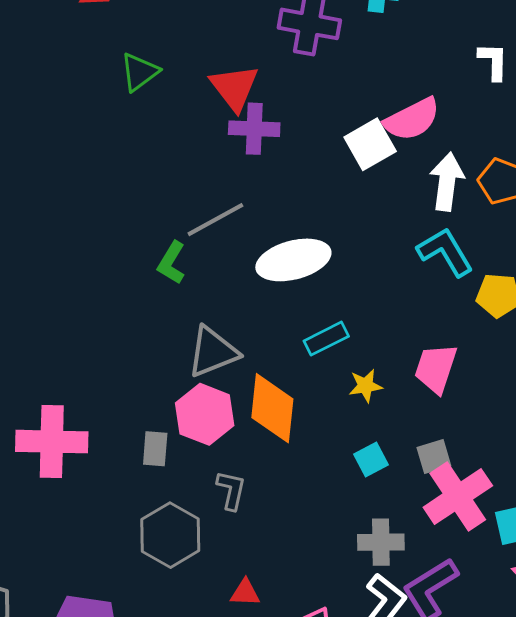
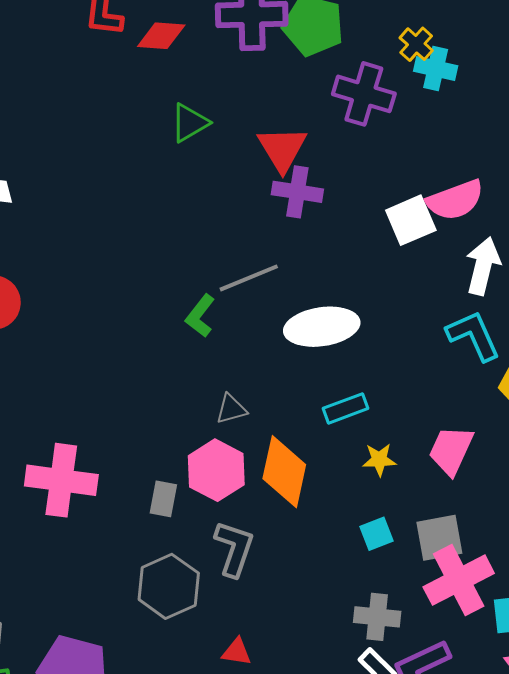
gray triangle: (213, 352) -> (231, 409), size x0.6
gray square: (434, 457) -> (439, 538), size x1.4
gray L-shape: (231, 490) -> (234, 549), size x1.4

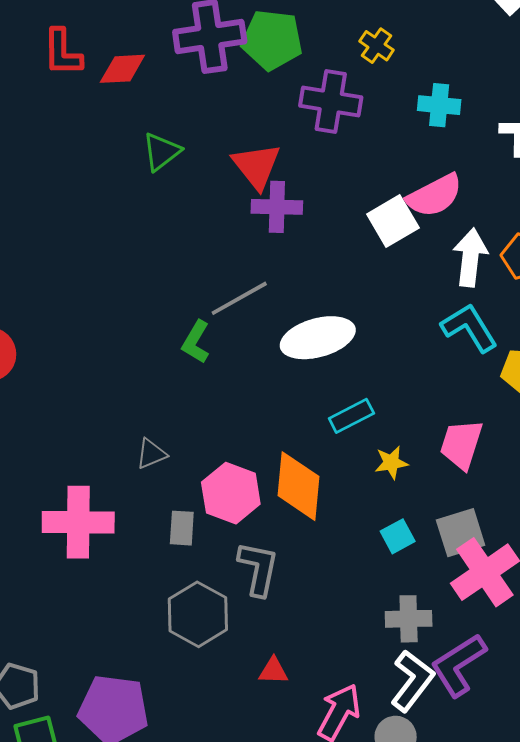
cyan cross: (436, 69) -> (439, 105), moved
gray triangle: (231, 409) -> (151, 454), moved

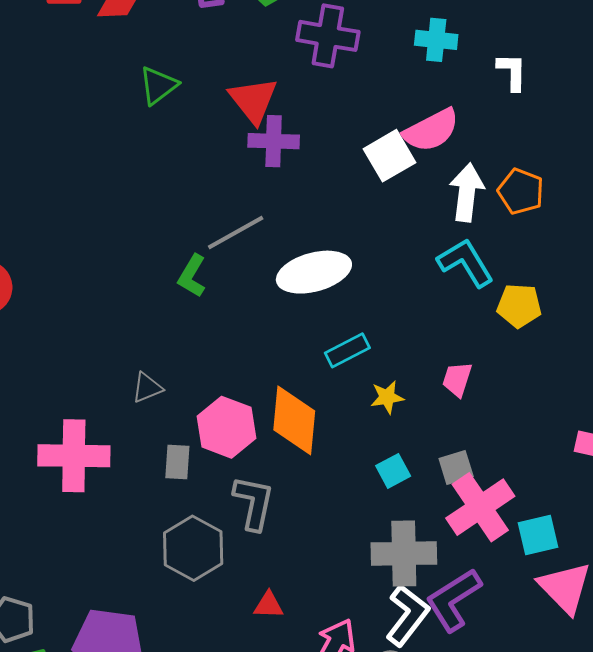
pink trapezoid: (461, 444) -> (457, 379), size x0.7
gray square: (461, 533) -> (456, 467), size x0.7
gray cross: (409, 619) -> (404, 553), size x1.4

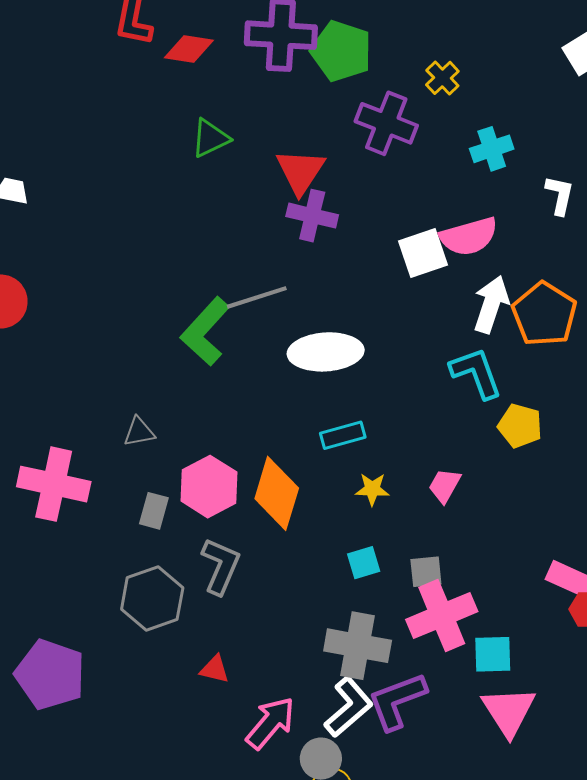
cyan cross: (436, 40) -> (492, 149), turned -36
orange pentagon: (521, 191) -> (544, 314), size x1.4
green L-shape: (192, 276) -> (205, 331), size x1.6

